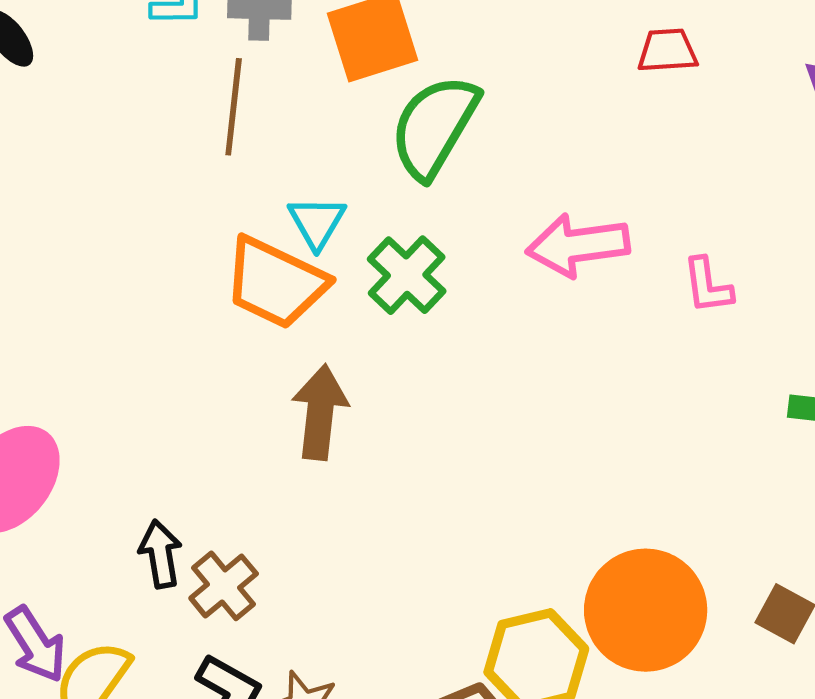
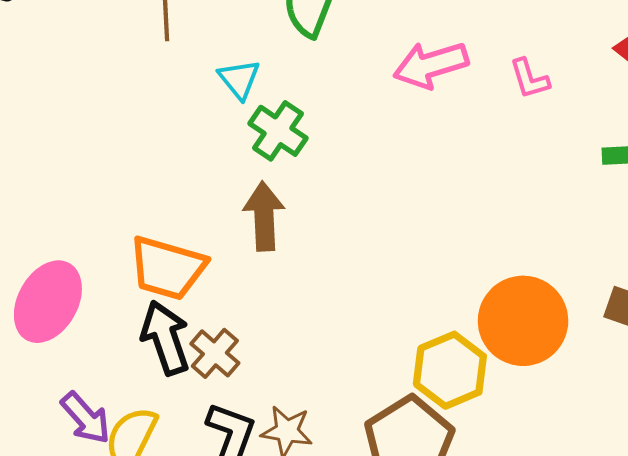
green cross: (407, 275) -> (278, 131), moved
orange trapezoid: (275, 283) -> (167, 268), moved
black arrow: (160, 554) -> (165, 338), size x1.5

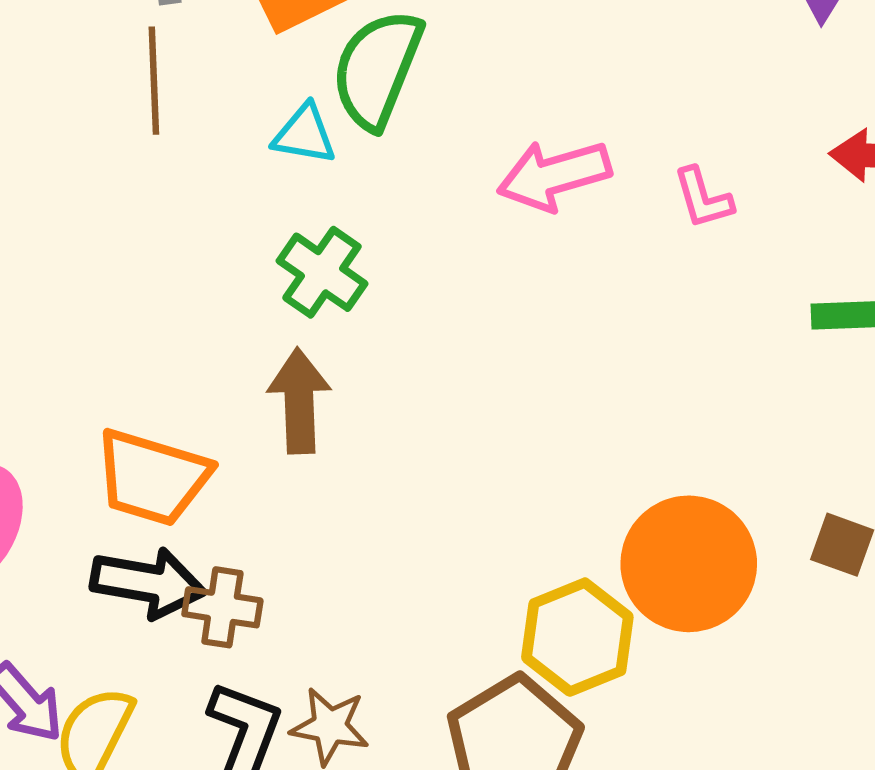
cyan triangle: (239, 79) -> (304, 134), moved, turned -42
black arrow: (165, 338) -> (148, 583), turned 118
brown cross: (215, 353) -> (222, 607), turned -33

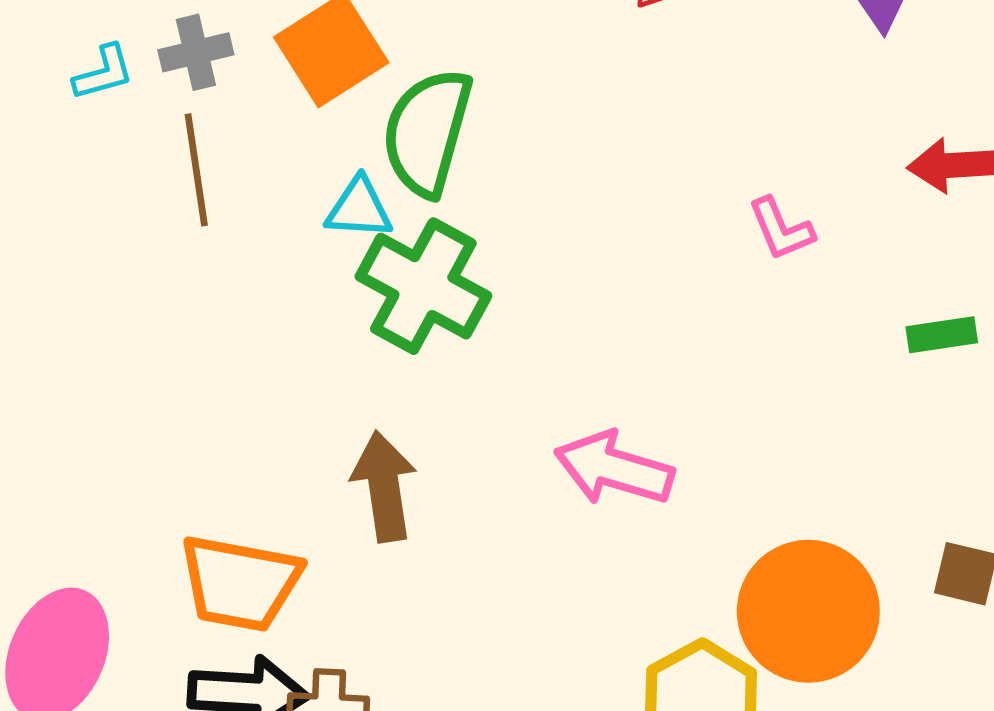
pink arrow: (554, 175) -> (614, 468), moved, turned 39
green cross: (322, 272) -> (423, 286), moved, size x1.4

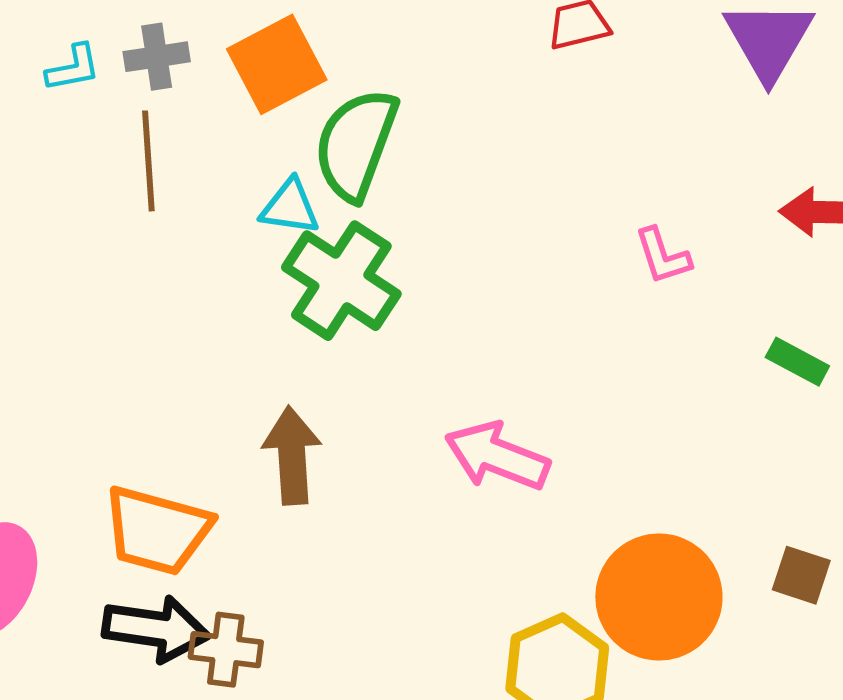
green rectangle: (942, 335) -> (797, 362), turned 32

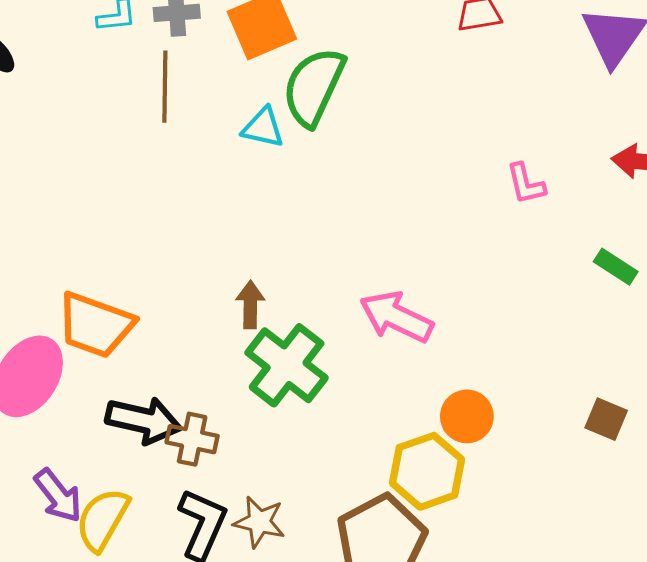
green cross: (341, 281) -> (287, 365), moved
brown arrow: (292, 455) -> (250, 305), size x0.7
orange trapezoid: (157, 530) -> (95, 325), moved
orange circle: (659, 597) -> (467, 416), moved, size x0.6

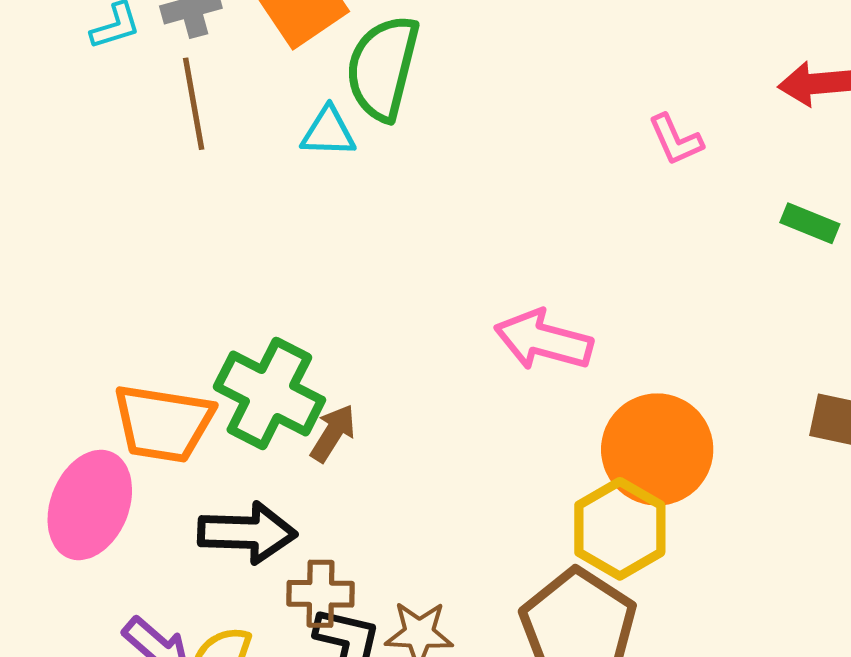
brown arrow: (250, 305) -> (333, 433), moved, turned 42
green cross: (287, 365) -> (269, 393), moved
orange circle: (467, 416) -> (657, 449), size x1.6
brown cross: (192, 439) -> (320, 594), moved

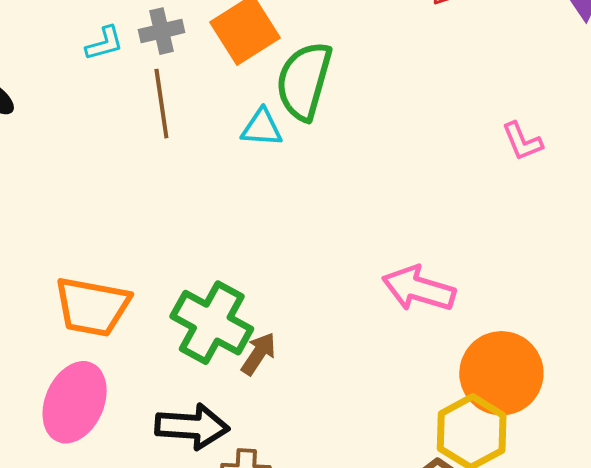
orange trapezoid: (163, 423) -> (92, 307), moved

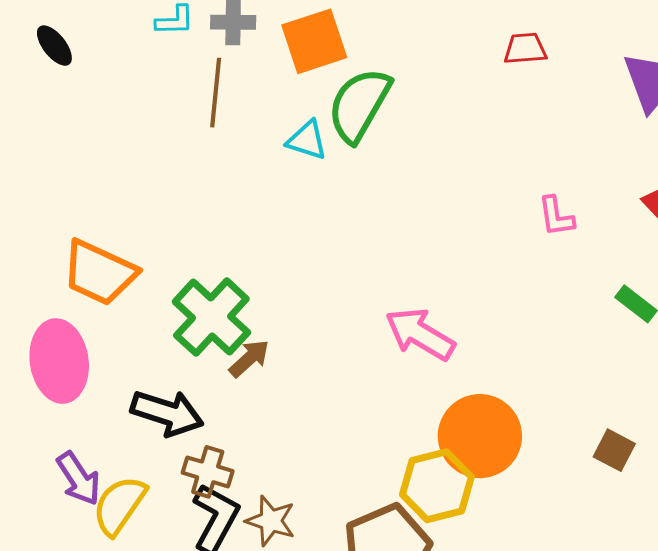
pink ellipse: (75, 402) -> (59, 361), turned -46

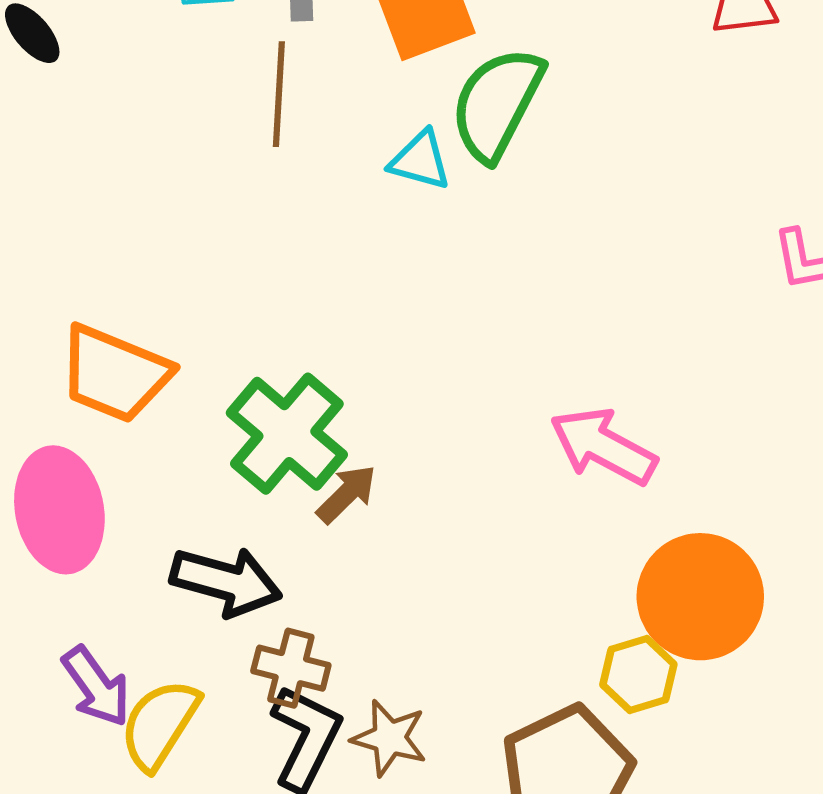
yellow hexagon: (437, 486) -> (638, 675), size x0.7

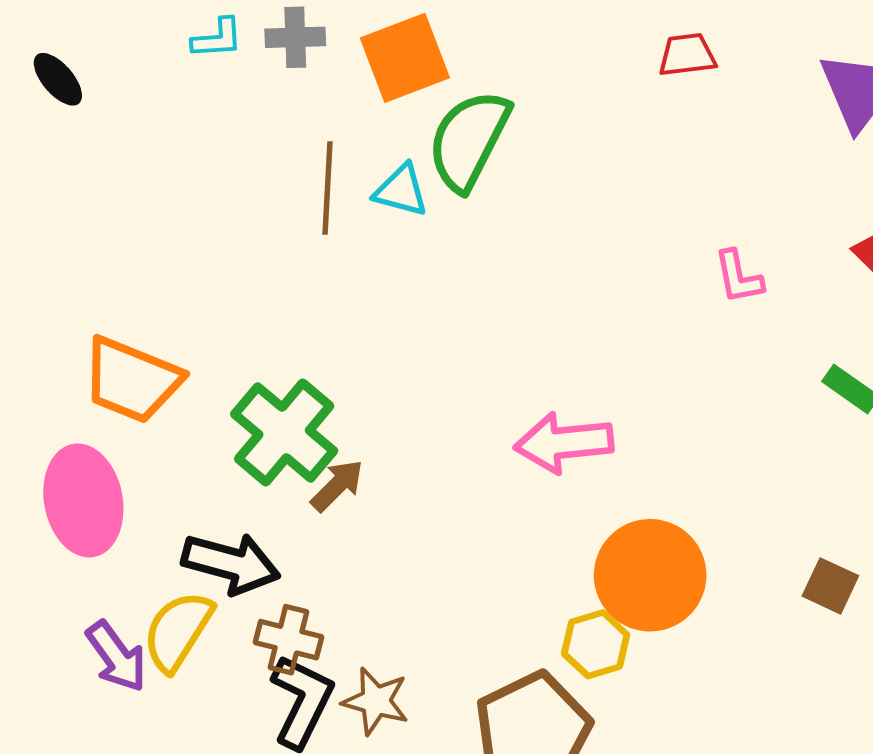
brown line: (279, 94) -> (327, 188), moved
pink arrow: (603, 446) -> (564, 443), turned -34
yellow semicircle: (160, 724) -> (178, 631), moved

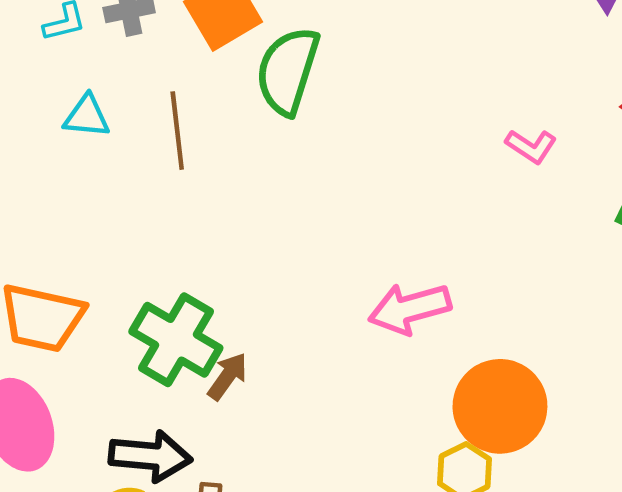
cyan triangle: (401, 190) -> (87, 116), moved
pink L-shape: (738, 277) -> (531, 146), turned -36

